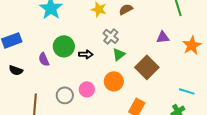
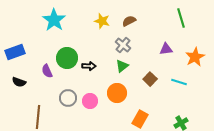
gray cross: (111, 36) -> (123, 45), moved
brown square: (147, 67) -> (150, 79), size x0.6
cyan line: (187, 91) -> (179, 82), moved
gray circle: (65, 95) -> (68, 98), moved

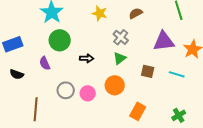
brown semicircle: (129, 21) -> (136, 13), moved
purple triangle: (166, 49) -> (164, 41), size x1.6
green circle: (67, 58) -> (60, 40), moved
brown square: (150, 79) -> (148, 71), turned -32

